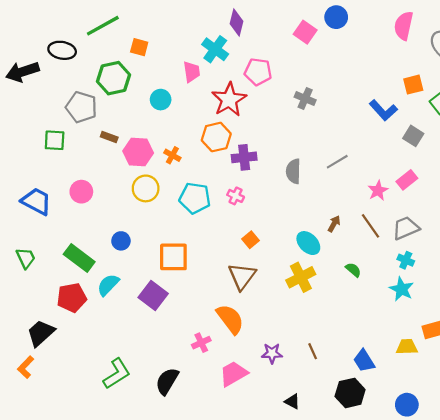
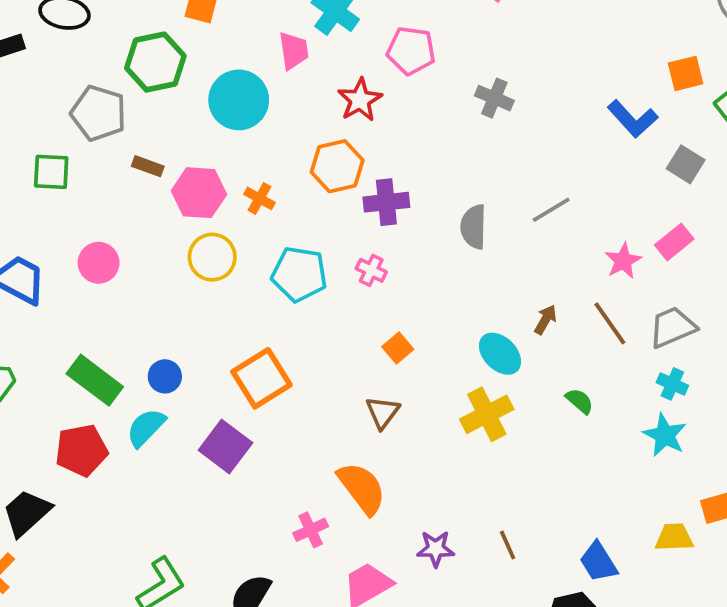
cyan circle: (161, 100) -> (239, 100), size x1.6
red star: (229, 100) -> (360, 100), size x0.7
blue circle: (121, 241) -> (165, 376), moved
orange square: (173, 257) -> (261, 378), turned -32
brown triangle: (242, 276) -> (383, 412), size x0.7

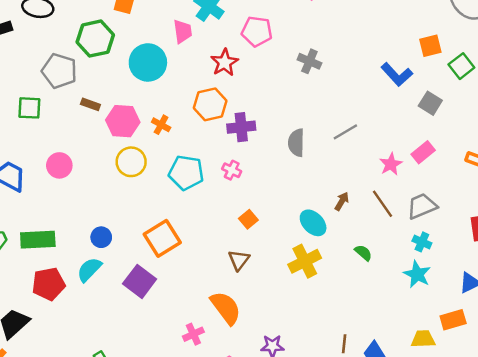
green rectangle: (95, 380) -> (38, 240), moved, turned -40
brown line: (508, 545) -> (344, 344), moved, turned 30

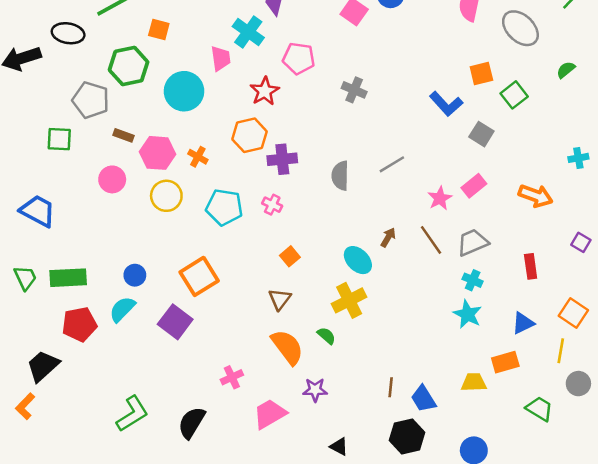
pink circle: (59, 165) -> (112, 179), moved
green semicircle: (363, 253) -> (326, 336), moved
orange semicircle: (226, 308) -> (287, 347), moved

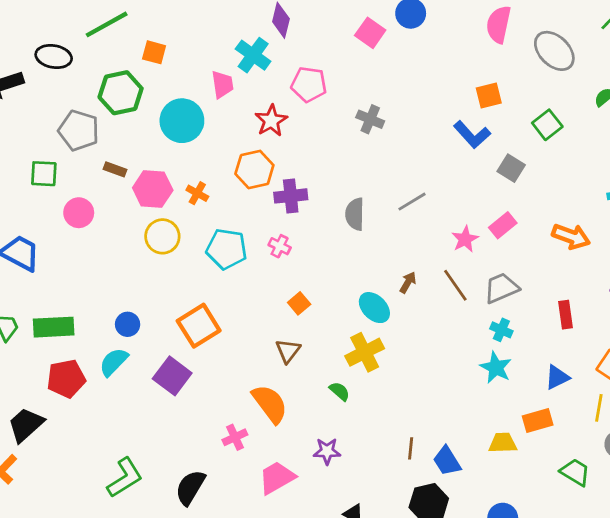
orange square: (481, 74) -> (489, 96), moved
pink circle: (112, 179) -> (79, 213), moved
orange semicircle: (287, 347) -> (270, 404), moved

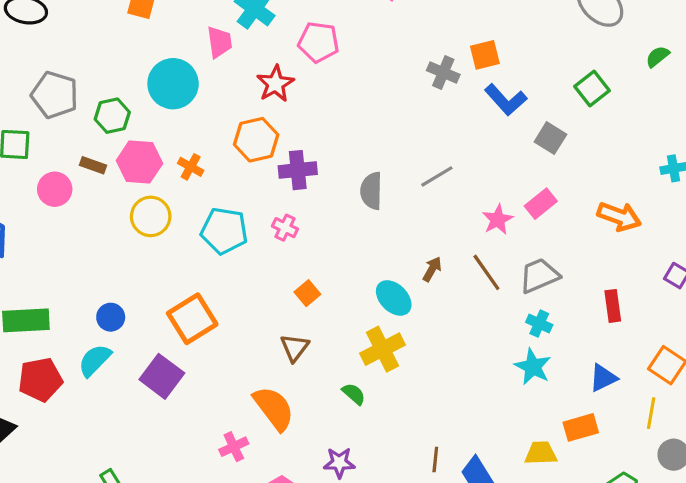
green hexagon: (121, 93) -> (112, 116), moved, size x0.7
orange square: (489, 96) -> (485, 55), moved
gray cross: (370, 119) -> (443, 73), moved
brown rectangle: (115, 169) -> (93, 165), moved

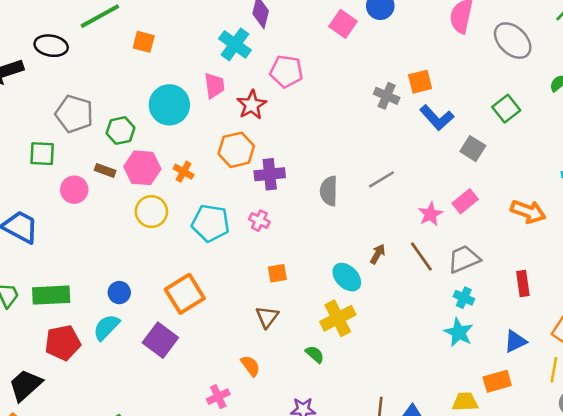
pink trapezoid: (219, 42) -> (214, 86), moved
orange square: (307, 293) -> (277, 273), turned 30
orange semicircle: (274, 408) -> (250, 366), size x0.6

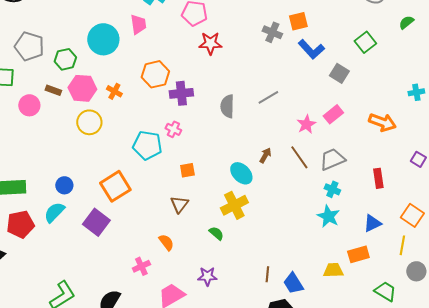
red star: (252, 105) -> (210, 43), moved, turned 30
cyan pentagon: (211, 223) -> (147, 145), moved

